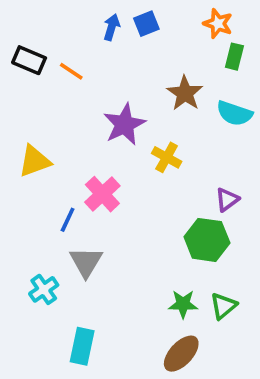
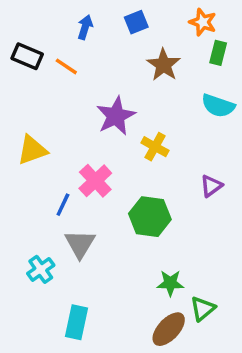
blue arrow: (112, 27) -> (85, 27), moved
brown star: (185, 93) -> (164, 65), moved
green hexagon: (207, 240) -> (150, 217), moved
green triangle: (223, 306) -> (203, 309), moved

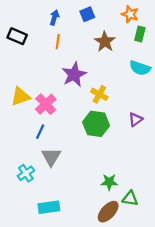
orange line: (66, 66) -> (58, 42), moved, turned 64
pink cross: (95, 181) -> (46, 104), moved
green hexagon: (150, 217) -> (96, 124), moved
green triangle: (203, 309) -> (130, 198), turned 49
cyan rectangle: (77, 322) -> (49, 207), turned 70

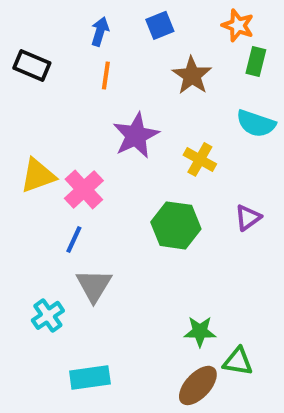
yellow cross: (99, 94) -> (200, 159), moved

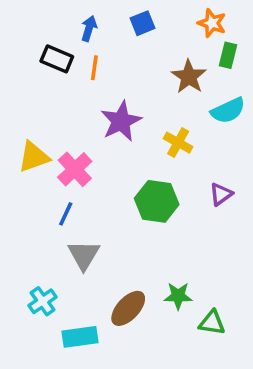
black rectangle: (32, 65) -> (57, 59), moved
brown star: (192, 75) -> (189, 77), moved
cyan semicircle: (256, 123) -> (228, 110), turned -44
cyan cross: (48, 315) -> (43, 301), moved
brown ellipse: (198, 385) -> (128, 308), moved

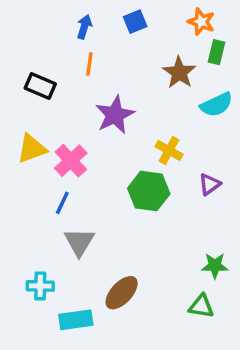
black rectangle: (57, 59) -> (40, 86), moved
yellow cross: (178, 143) -> (169, 150), moved
green star: (178, 296) -> (215, 266), moved
cyan cross: (43, 301) -> (40, 286), turned 36

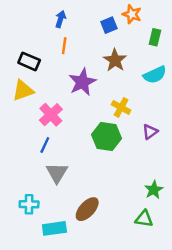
blue square: (135, 22) -> (109, 25), moved
orange star: (201, 22) -> (132, 14), moved
brown star: (179, 72) -> (115, 60), moved
yellow triangle: (32, 149) -> (23, 90), moved
green star: (215, 266) -> (154, 190), turned -30

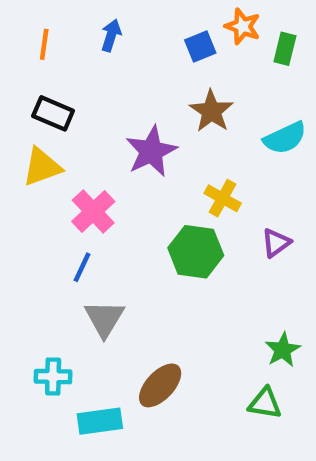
green rectangle: (155, 37) -> (285, 49), moved
orange line: (64, 46) -> (44, 44), moved

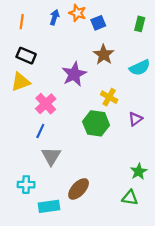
orange star: (243, 26) -> (77, 13), moved

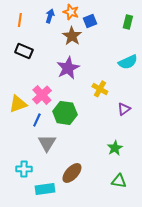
brown star: (104, 55) -> (72, 36), moved
yellow triangle: (21, 82) -> (18, 104), moved
green hexagon: (96, 123) -> (65, 113), moved
green star: (139, 171) -> (115, 148), moved

